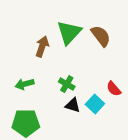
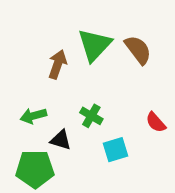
cyan square: (95, 104) -> (115, 150), moved, turned 30
black triangle: (73, 105) -> (61, 140), moved

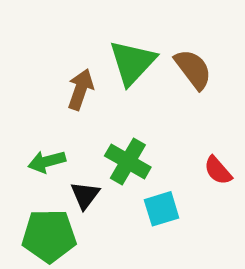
green cross: (91, 116) -> (128, 162), size x1.4
black triangle: (61, 140) -> (85, 195), turned 50

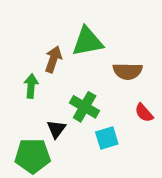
green triangle: (132, 62) -> (87, 41), turned 36
brown semicircle: (193, 69) -> (128, 71), moved, turned 128
green arrow: (47, 162) -> (31, 86), moved, turned 110

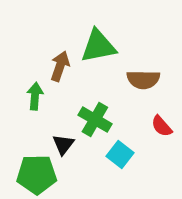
cyan square: (107, 138) -> (120, 154), turned -35

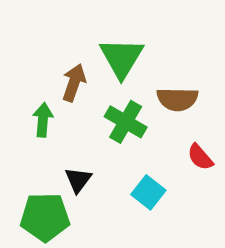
green triangle: (98, 46) -> (122, 58), turned -48
green cross: (95, 119) -> (126, 122), moved

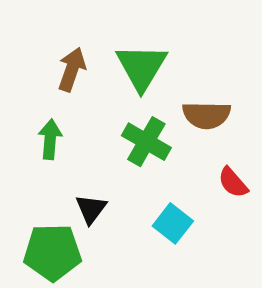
brown arrow: (74, 83) -> (72, 69), moved

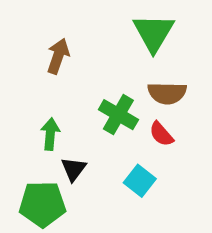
green triangle: (142, 67) -> (153, 33), moved
green arrow: (50, 139) -> (50, 134), moved
red semicircle: (233, 182) -> (161, 134), moved

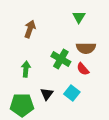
green triangle: (153, 33) -> (79, 17), size x0.6
black triangle: (74, 169) -> (47, 94), moved

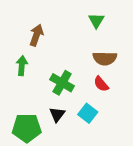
green cross: (61, 59) -> (62, 83), moved
green arrow: (26, 69) -> (22, 66), moved

